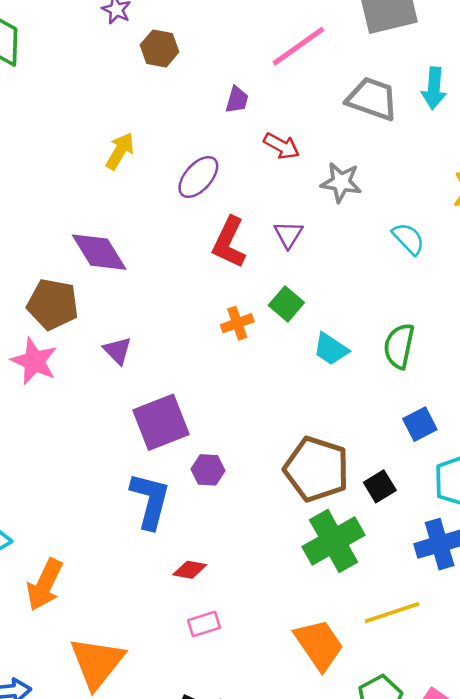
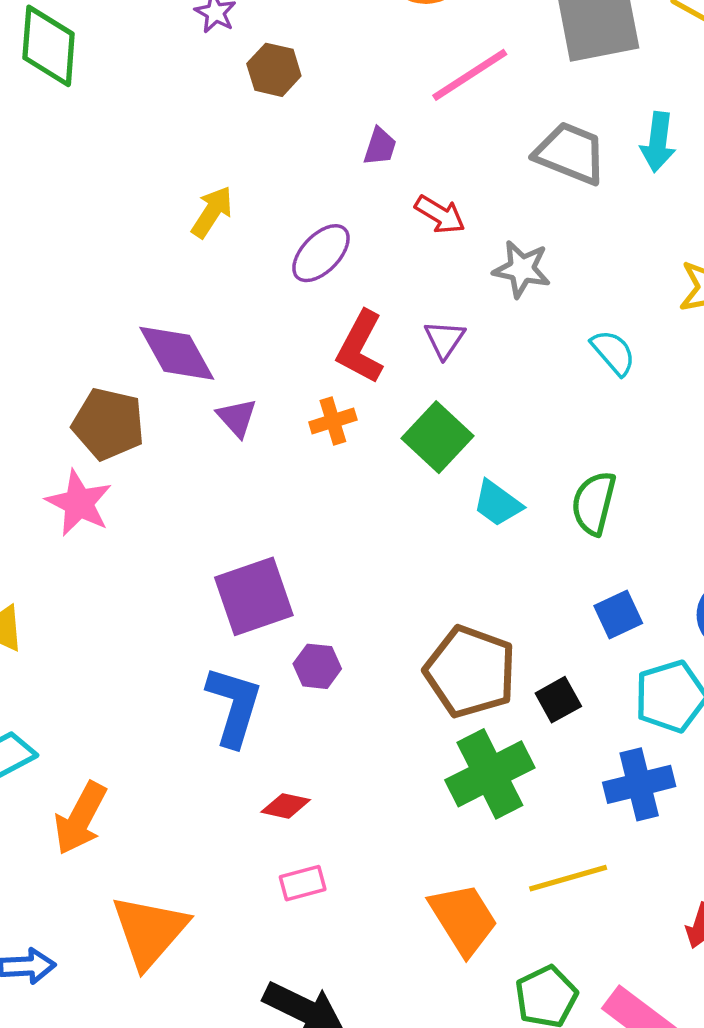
green square: (286, 304) -> (437, 437), size x1.4
orange cross: (237, 323) -> (333, 421), moved
purple triangle: (117, 351) -> (237, 418), moved

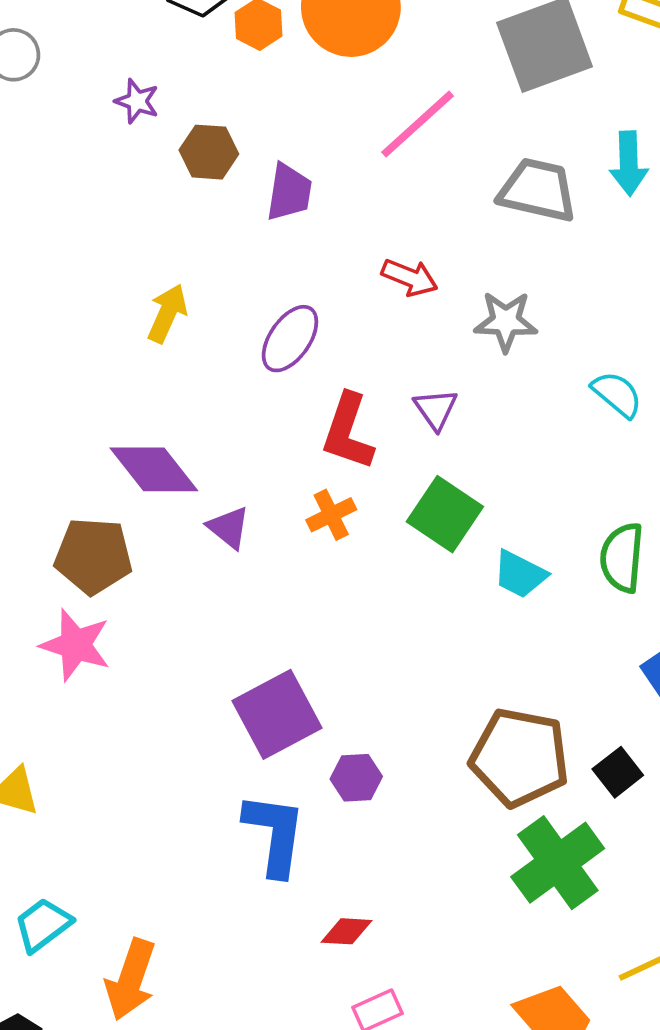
purple trapezoid: (380, 147) -> (289, 192), moved, size x1.4

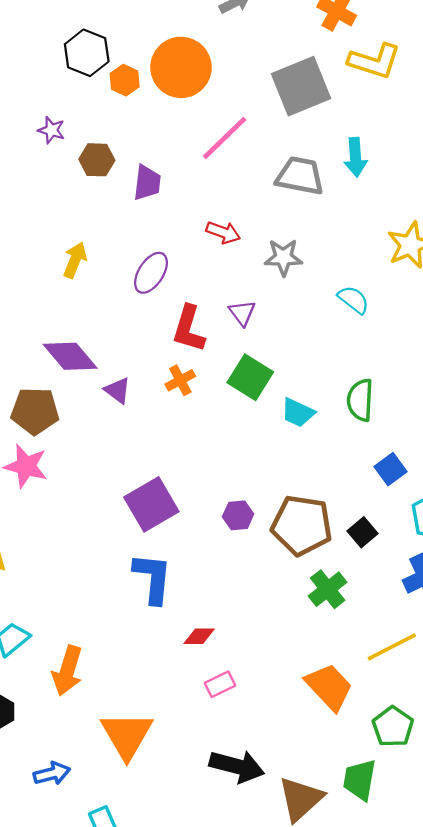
purple hexagon: (356, 778) -> (238, 515), moved
green cross: (558, 863) -> (328, 589), size x0.7

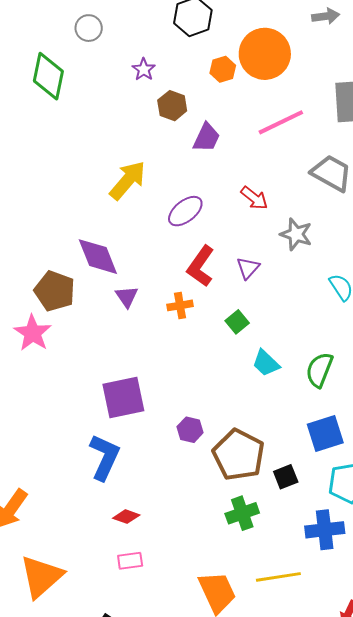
orange hexagon: (125, 80) -> (223, 69), moved
yellow arrow: (75, 260) -> (128, 180), size x1.4
green square: (250, 377) -> (237, 322), size x0.6
blue square: (390, 469) -> (325, 434), size x1.4

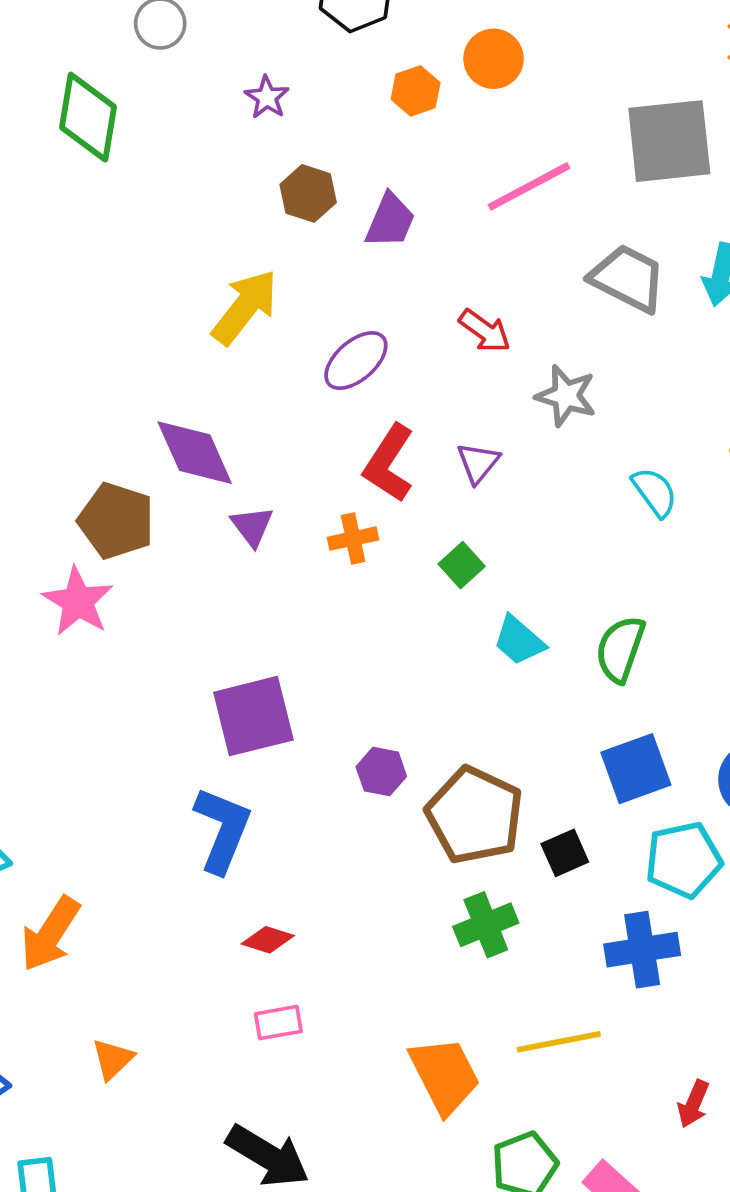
orange circle: (265, 54) -> (494, 59), size x0.6
brown hexagon: (172, 106) -> (308, 193), moved
orange triangle: (41, 577) -> (113, 1059), size x0.5

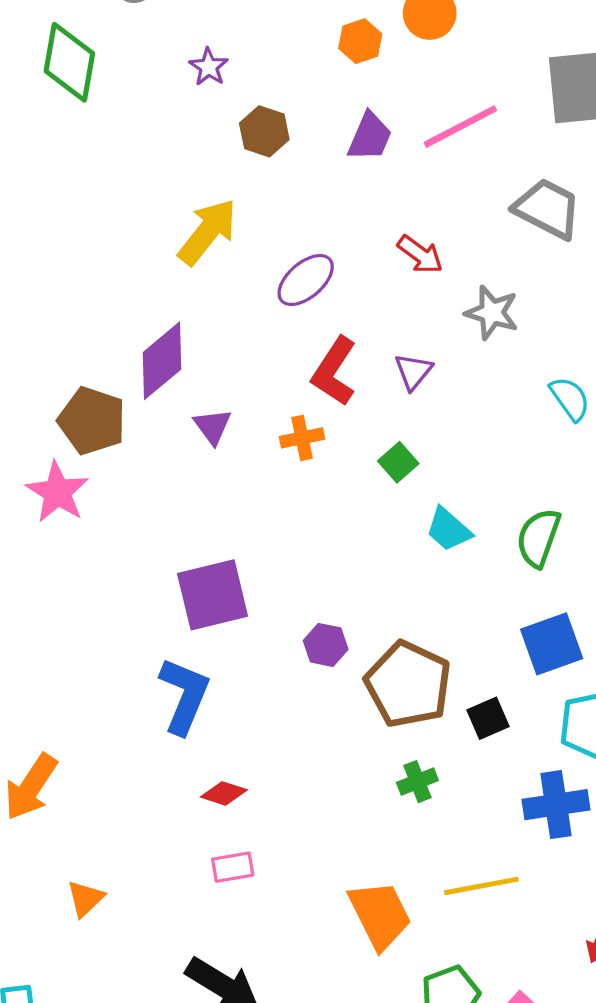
purple star: (267, 97) -> (209, 67), moved
purple trapezoid: (390, 221) -> (370, 137), moved
purple diamond: (195, 453) -> (162, 361), turned 74
green cross: (486, 925) -> (417, 782), size x0.7

